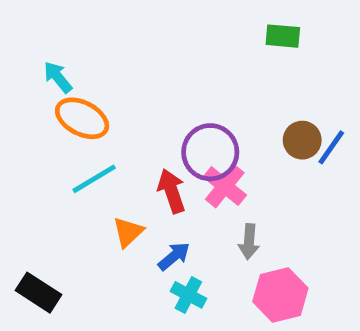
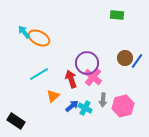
orange ellipse: (82, 118) -> (39, 38), moved
cyan cross: (188, 295) -> (85, 108), moved
pink hexagon: (280, 295) -> (123, 106), moved

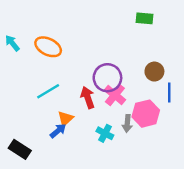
cyan arrow: (24, 32) -> (12, 43), moved
blue line: (137, 61) -> (169, 93), moved, turned -35
blue arrow: (72, 106) -> (58, 131), moved
pink hexagon: (123, 106) -> (146, 114), moved

